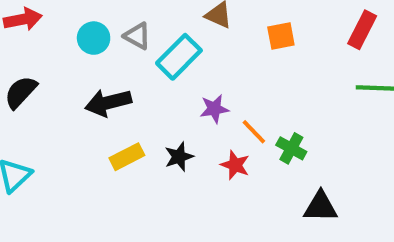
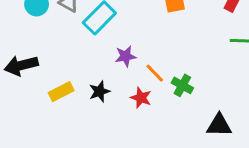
black arrow: (108, 103) -> (21, 65), moved
black triangle: (320, 207) -> (219, 125), moved

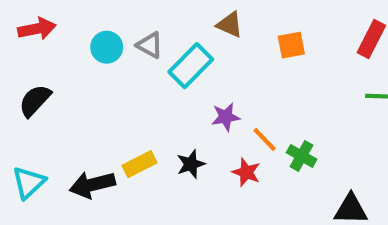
black arrow: (21, 65) -> (92, 185), moved

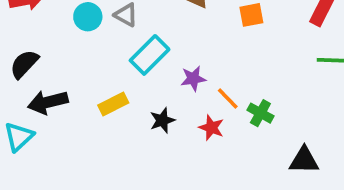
cyan rectangle: (191, 66) -> (150, 55), moved
yellow rectangle: (140, 164) -> (113, 104), moved
black arrow: (92, 185) -> (48, 102), moved

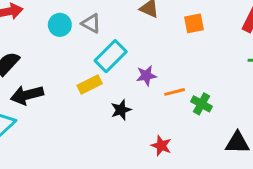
orange line: (228, 99) -> (175, 92), turned -60
yellow rectangle: (113, 104) -> (90, 85), moved
red star: (211, 128) -> (161, 146), moved

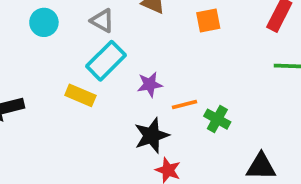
gray triangle: (91, 23) -> (102, 21), moved
yellow rectangle: (90, 85) -> (80, 95), turned 50
black star: (121, 110) -> (152, 136), moved, size x1.4

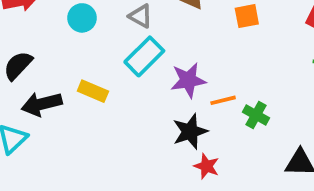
purple star: (150, 84) -> (188, 80), size x1.4
yellow rectangle: (80, 95) -> (93, 91), moved

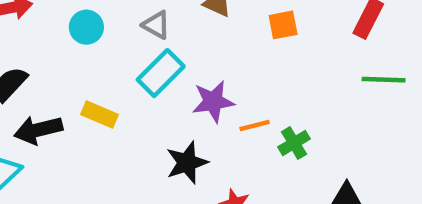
green cross: (256, 115) -> (294, 143), turned 30
black star: (190, 131) -> (187, 163), moved

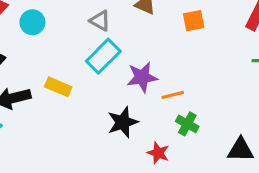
cyan circle: (86, 27) -> (32, 22), moved
green cross: (294, 143) -> (187, 124), moved, turned -30

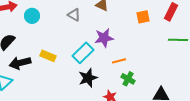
orange square: (194, 21) -> (143, 17), moved
cyan rectangle: (103, 56) -> (83, 53), moved
purple star: (142, 77) -> (104, 38), moved

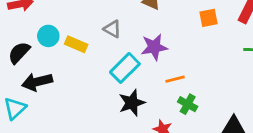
gray triangle: (74, 15) -> (112, 29), moved
cyan circle: (32, 16) -> (48, 36), moved
yellow rectangle: (48, 56) -> (76, 44), moved

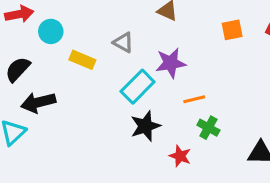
cyan circle: (48, 36) -> (51, 31), moved

